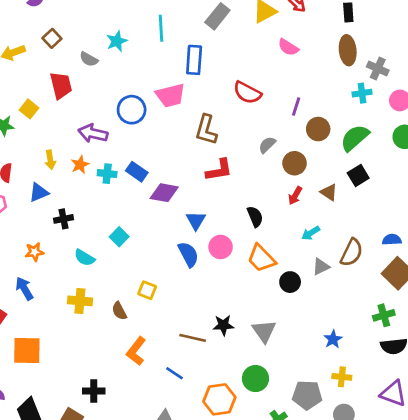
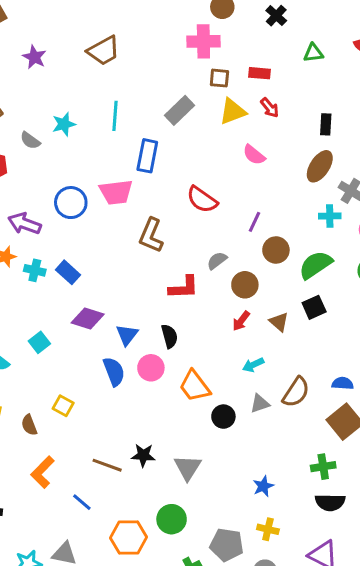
brown ellipse: (348, 50) -> (320, 166), turned 32
red L-shape: (219, 170) -> (184, 287), moved
purple diamond: (164, 193) -> (88, 319), moved
black semicircle: (255, 217) -> (169, 336), moved

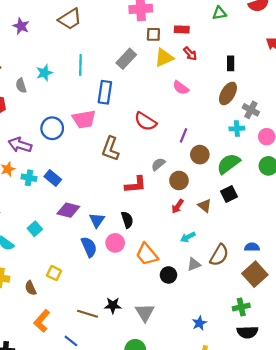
gray semicircle: (30, 140) -> (21, 86), turned 40

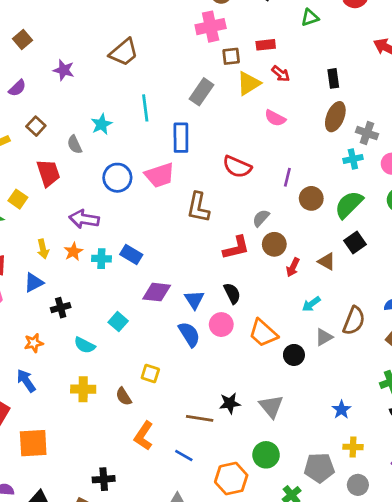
blue circle: (52, 128) -> (117, 178), moved
brown circle: (179, 180) -> (274, 244), moved

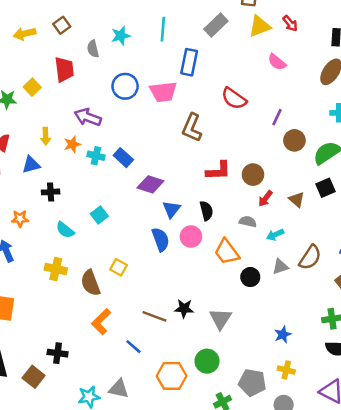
gray semicircle: (261, 218) -> (248, 222), moved, turned 49
purple diamond: (157, 292) -> (150, 184), moved
brown semicircle: (124, 396) -> (90, 283), size x1.5

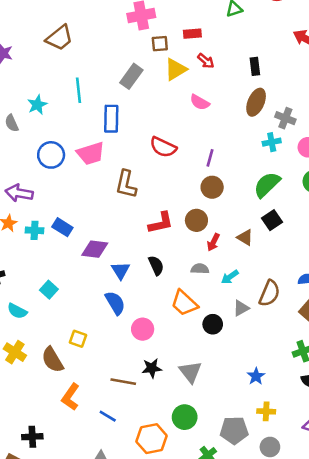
brown circle: (294, 140) -> (212, 187), moved
pink circle: (191, 237) -> (143, 329), moved
yellow cross: (56, 269) -> (15, 352), turned 30

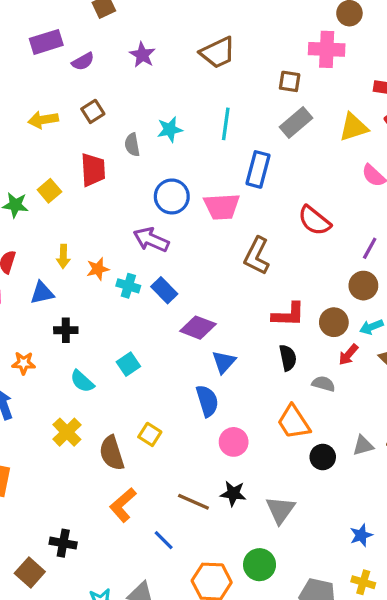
brown square: (160, 44) -> (290, 81), moved
purple arrow: (19, 193) -> (151, 240), moved
black semicircle: (156, 265) -> (288, 358), moved
cyan arrow: (230, 277) -> (371, 327), moved

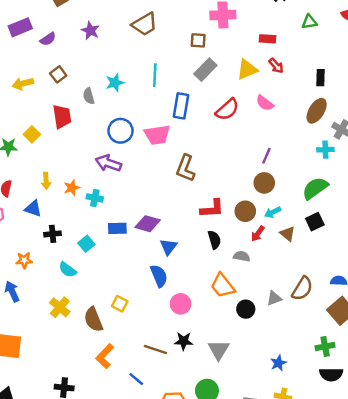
red semicircle: (314, 221) -> (227, 110), moved, turned -75
blue rectangle: (164, 290) -> (117, 228), moved, turned -42
blue triangle: (42, 293) -> (33, 208), turned 36
cyan square: (128, 364) -> (86, 244), moved

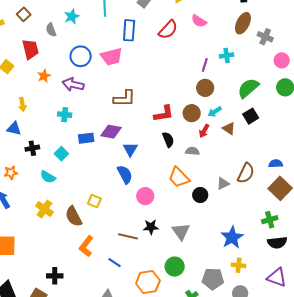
cyan cross: (325, 150) -> (227, 55), moved
brown L-shape: (185, 168) -> (124, 98), moved, turned -105
orange star: (72, 188) -> (44, 76), moved
blue star: (278, 363) -> (232, 237), size x1.6

